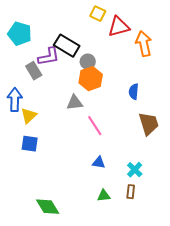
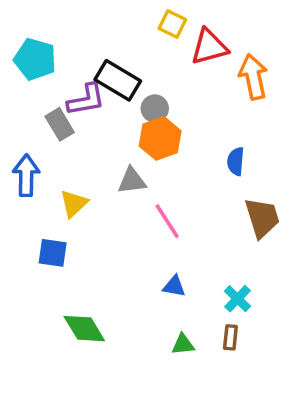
yellow triangle: (29, 116) -> (74, 204), moved
green diamond: (48, 207) -> (84, 329), moved

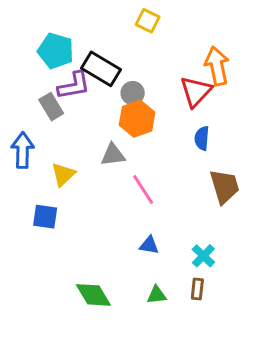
red triangle: (209, 47) -> (196, 92), moved, turned -32
cyan pentagon: (35, 59) -> (56, 51), moved
green diamond: (84, 329) -> (93, 295), moved

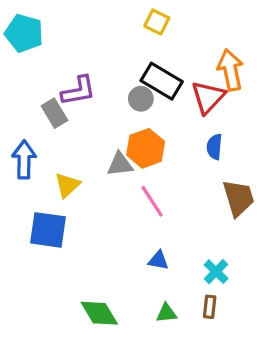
cyan pentagon: (56, 51) -> (24, 33), moved
black rectangle: (101, 69) -> (162, 81), moved
orange hexagon: (137, 119) -> (146, 148), moved
blue square: (45, 217) -> (48, 230), size x1.4

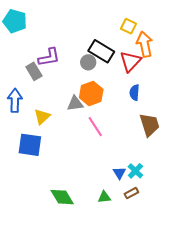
yellow square: (157, 22) -> (128, 26), moved
blue triangle: (158, 260) -> (119, 173), moved, turned 48
brown rectangle: (210, 307) -> (131, 193), turned 56

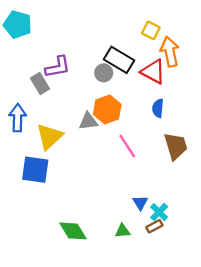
red triangle: (130, 61) -> (153, 72), turned -45
yellow triangle: (42, 117) -> (49, 137), size x1.4
pink line: (95, 127) -> (127, 146), moved
cyan cross: (135, 171) -> (159, 212), moved

